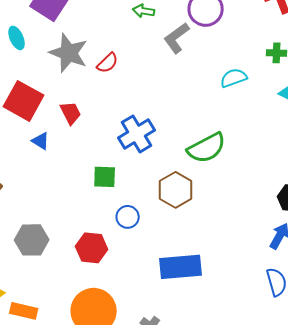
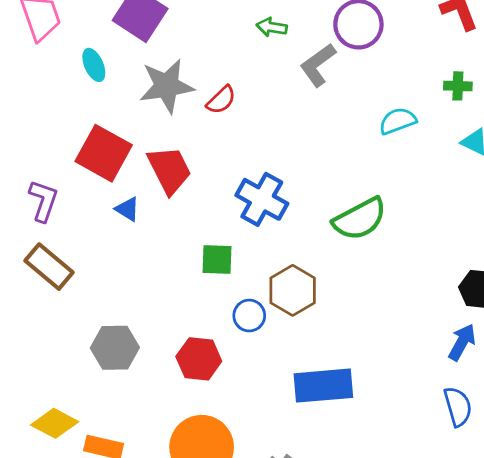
gray star: (69, 53) -> (167, 86), turned -30
red trapezoid: (71, 113) -> (169, 170), size x1.5
blue cross: (137, 134) -> (262, 199), turned -30
brown hexagon: (176, 190) -> (293, 290), moved

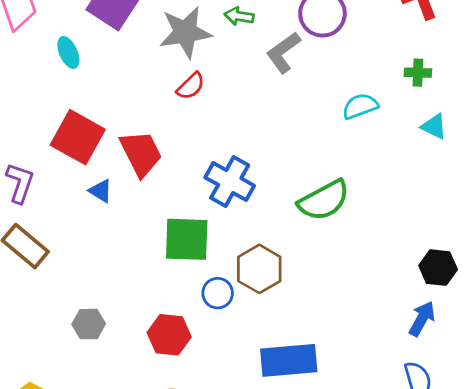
gray star: (167, 86) -> (185, 32), moved
green square: (217, 260) -> (187, 239), size x1.5
gray hexagon: (115, 348) -> (89, 324), size x0.7

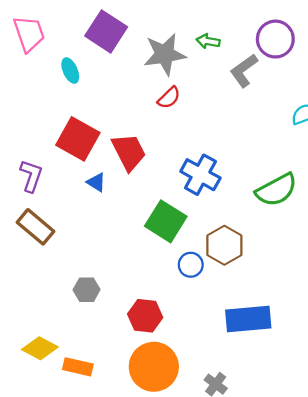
green square: (187, 239) -> (166, 221), turned 30
red hexagon: (169, 335) -> (145, 316), moved

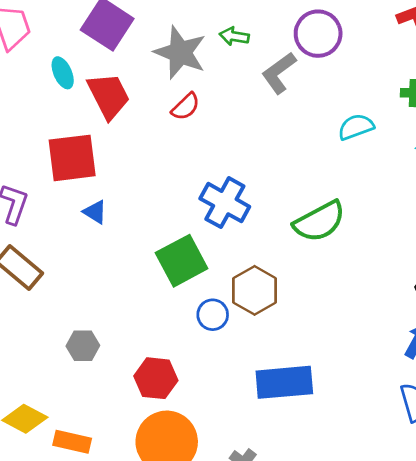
gray star: (165, 54) -> (180, 53), turned 30
red square: (78, 139) -> (72, 158), turned -36
red trapezoid: (129, 152) -> (109, 96), moved
green square: (166, 221) -> (182, 261), turned 30

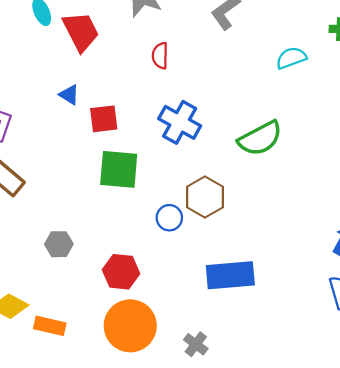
red semicircle: (186, 107) -> (160, 56), moved, turned 135
red square: (72, 158) -> (104, 119), moved, size x0.7
blue triangle: (95, 212) -> (69, 95), moved
green square: (182, 261) -> (119, 169), moved, turned 33

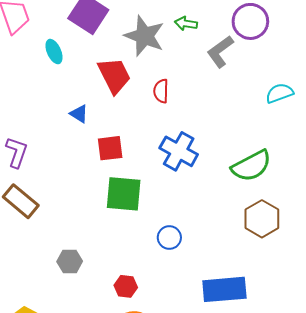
red trapezoid: (81, 31) -> (114, 75), moved
blue triangle: (69, 95) -> (79, 114), moved
brown hexagon: (205, 197) -> (262, 219), moved
red hexagon: (121, 272) -> (126, 286), size x0.7

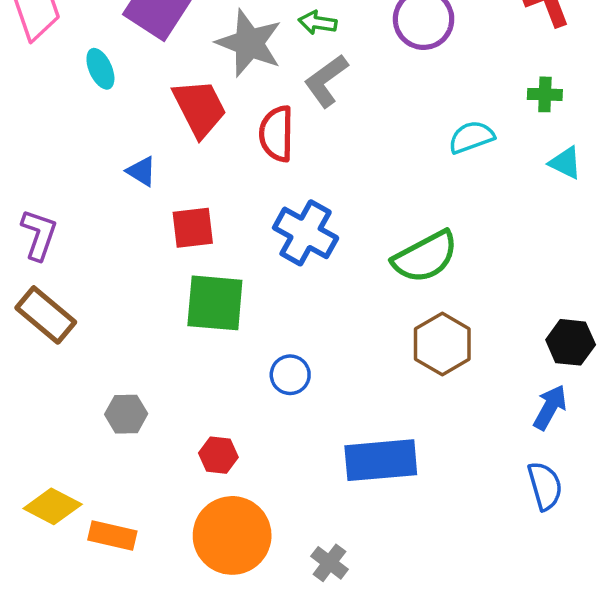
gray L-shape: (220, 52) -> (326, 81), moved
red semicircle: (161, 91) -> (277, 134), size x1.4

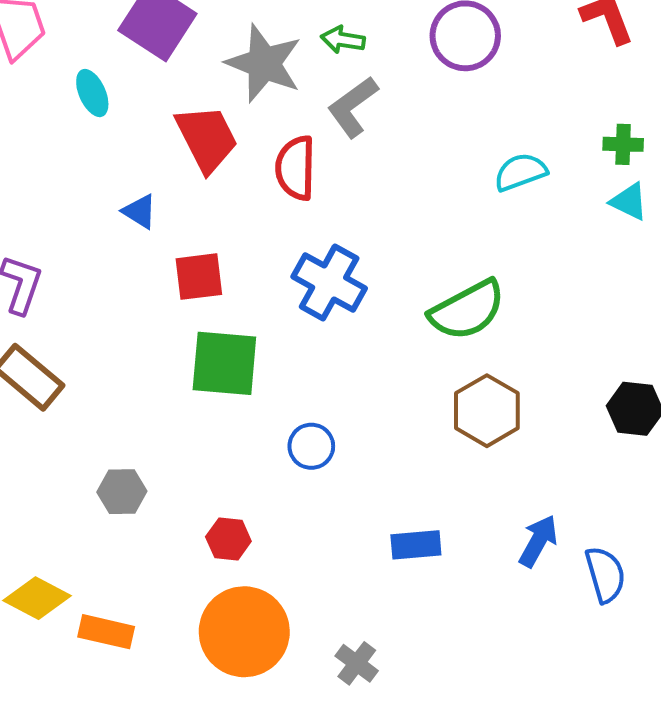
green cross: (545, 94) -> (623, 144), moved
blue arrow: (550, 407) -> (538, 541), moved
blue rectangle: (381, 460) -> (416, 545), size x0.6

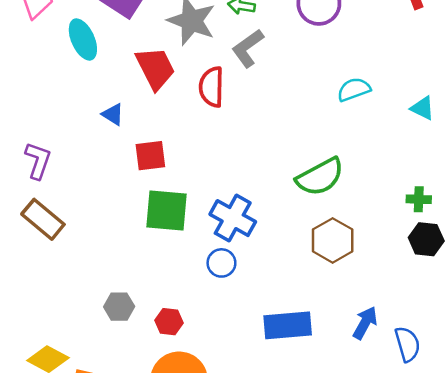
cyan ellipse: (92, 93) -> (83, 39), size x1.4
green cross: (623, 144) -> (419, 199), moved
blue cross: (329, 282) -> (233, 218), moved
gray hexagon: (122, 492) -> (119, 307), moved
blue rectangle: (416, 545) -> (288, 325), size x1.5

